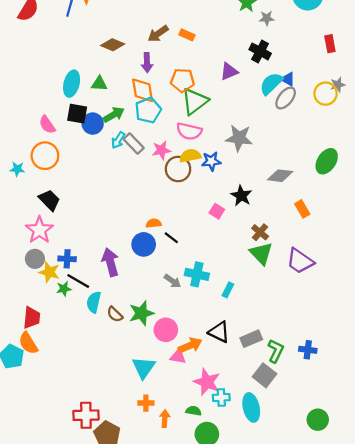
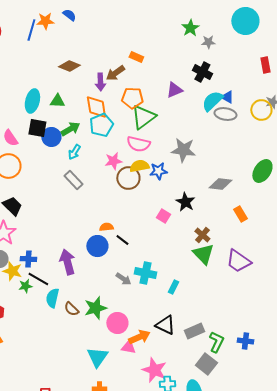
brown arrow: (158, 34) -> (115, 73), moved
gray ellipse: (286, 98) -> (225, 114), turned 60
gray rectangle: (134, 143) -> (73, 180), moved

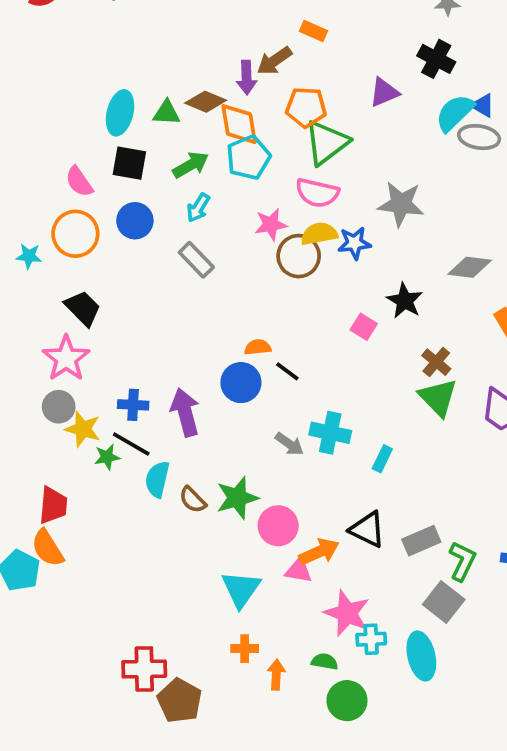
brown diamond: (69, 66) -> (206, 102), moved
blue circle: (51, 137) -> (135, 221), moved
blue cross: (28, 259) -> (133, 405), moved

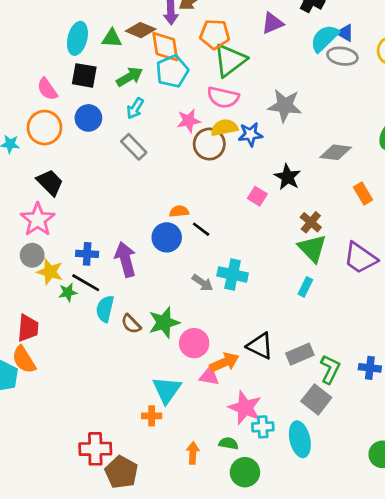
cyan rectangle: (382, 459) -> (305, 287), moved
orange cross: (245, 649) -> (152, 416), moved

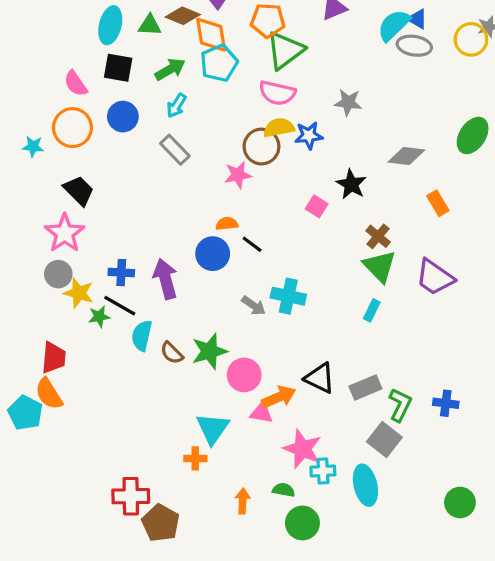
gray star: (285, 106) -> (348, 102), size x0.7
pink star: (189, 121) -> (238, 175), moved

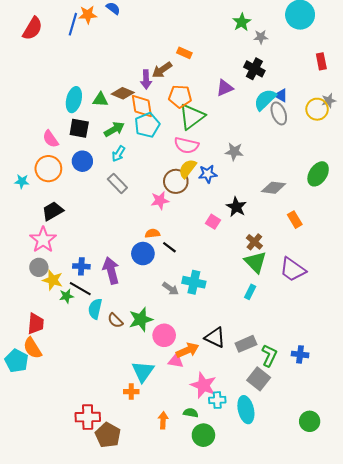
gray ellipse: (414, 46) -> (279, 113), turned 60
yellow semicircle: (279, 128) -> (188, 169), turned -42
black trapezoid: (79, 191) -> (53, 211), turned -75

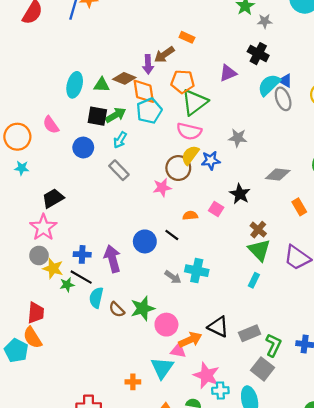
black square: (79, 128) -> (97, 116), moved
orange circle: (48, 169) -> (17, 137), moved
orange semicircle: (152, 233) -> (190, 216), moved
cyan triangle: (143, 371) -> (162, 368), moved

